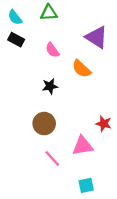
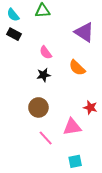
pink semicircle: (52, 50) -> (46, 53), moved
orange semicircle: (81, 69) -> (77, 68), moved

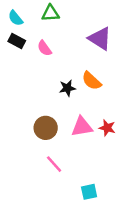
pink semicircle: (46, 53) -> (44, 48), moved
black star: (44, 75) -> (67, 88), moved
pink triangle: (72, 127) -> (82, 127), moved

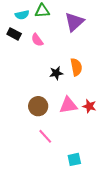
cyan semicircle: (15, 18) -> (22, 15), moved, turned -64
purple triangle: (100, 39) -> (74, 22), moved, turned 45
orange semicircle: (91, 81) -> (76, 67), turned -144

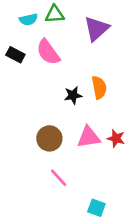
black rectangle: (14, 34) -> (15, 55), moved
pink semicircle: (37, 40) -> (48, 52), size x1.5
cyan square: (74, 159) -> (96, 208), turned 32

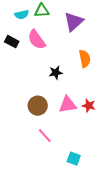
orange semicircle: (99, 87) -> (85, 59), moved

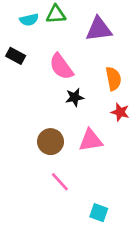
purple triangle: (74, 22) -> (99, 29), turned 35
pink semicircle: (37, 40) -> (61, 67), moved
red star: (89, 106) -> (120, 112), moved

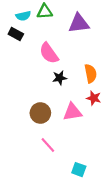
black rectangle: (16, 56) -> (16, 34), moved
orange semicircle: (113, 79) -> (91, 74), moved
red star: (120, 112) -> (94, 98), moved

